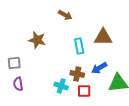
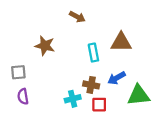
cyan cross: (61, 86) -> (73, 99), turned -32

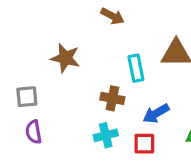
blue arrow: (117, 78) -> (156, 113), moved
brown cross: (91, 85) -> (112, 98), moved

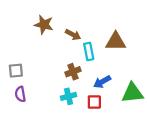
brown arrow: (112, 16) -> (73, 35), moved
brown star: (65, 58) -> (44, 25), moved
brown cross: (112, 98) -> (73, 72), turned -32

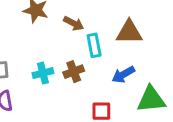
blue arrow: (102, 82) -> (123, 75), moved
cyan cross: (69, 96) -> (43, 73), moved

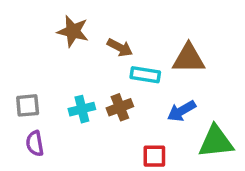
cyan rectangle: (94, 45) -> (145, 75), turned -70

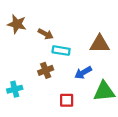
brown triangle: (189, 58) -> (100, 44), moved
cyan cross: (82, 109) -> (15, 89), moved

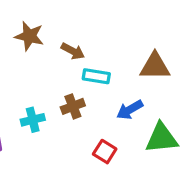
cyan cross: (15, 89) -> (33, 120), moved
red square: (67, 100) -> (105, 152), turned 32

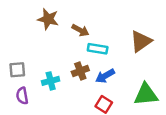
brown triangle: (155, 66) -> (141, 41), turned -35
blue arrow: (130, 110) -> (105, 76), moved

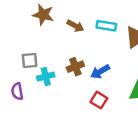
cyan rectangle: (98, 49) -> (106, 26), moved
gray square: (17, 70) -> (30, 60), moved

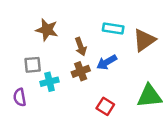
brown star: (43, 15) -> (47, 30), moved
brown arrow: (75, 26) -> (81, 47), moved, turned 42
blue arrow: (100, 72) -> (107, 62), moved

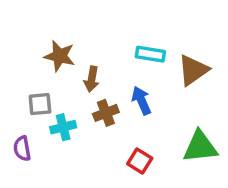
brown arrow: (81, 47) -> (92, 79), moved, turned 30
blue arrow: (107, 62) -> (141, 100), turned 96

